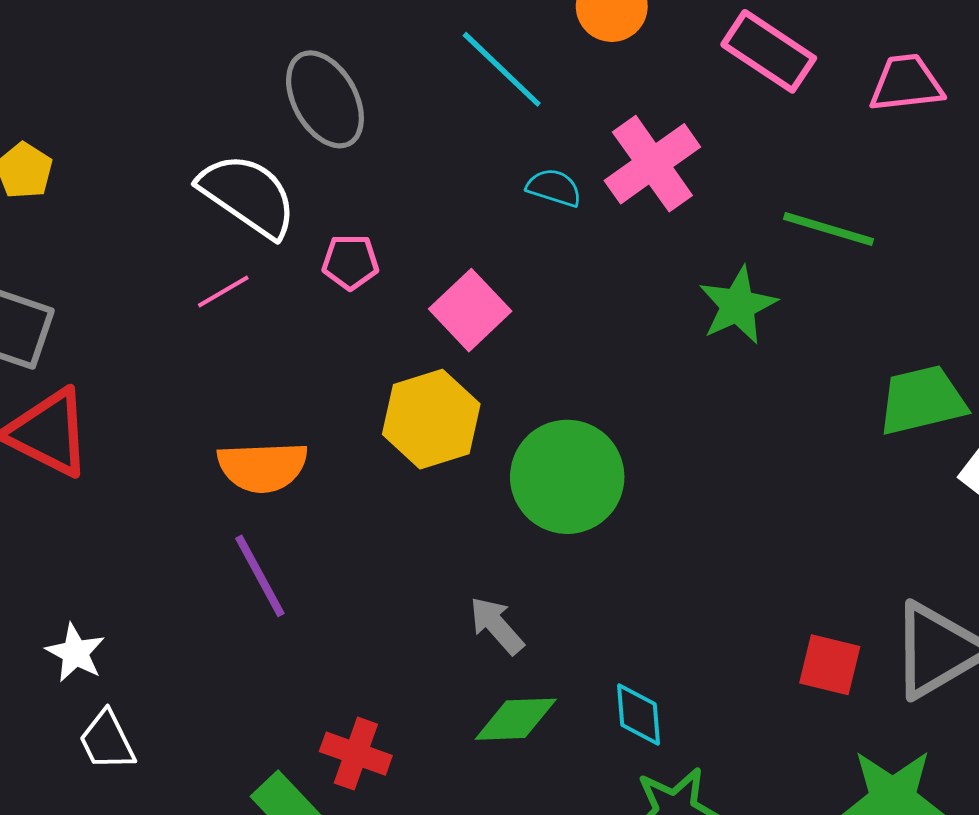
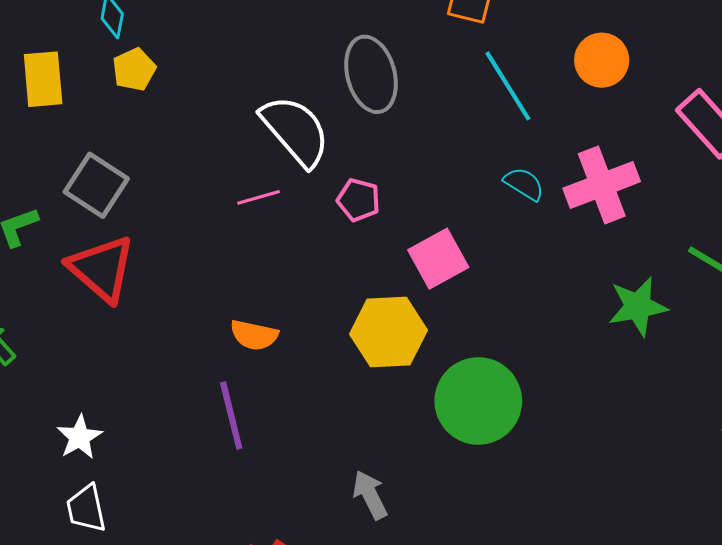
orange semicircle: (263, 467) -> (254, 335), size x0.7
gray arrow: (497, 625) -> (370, 495), moved

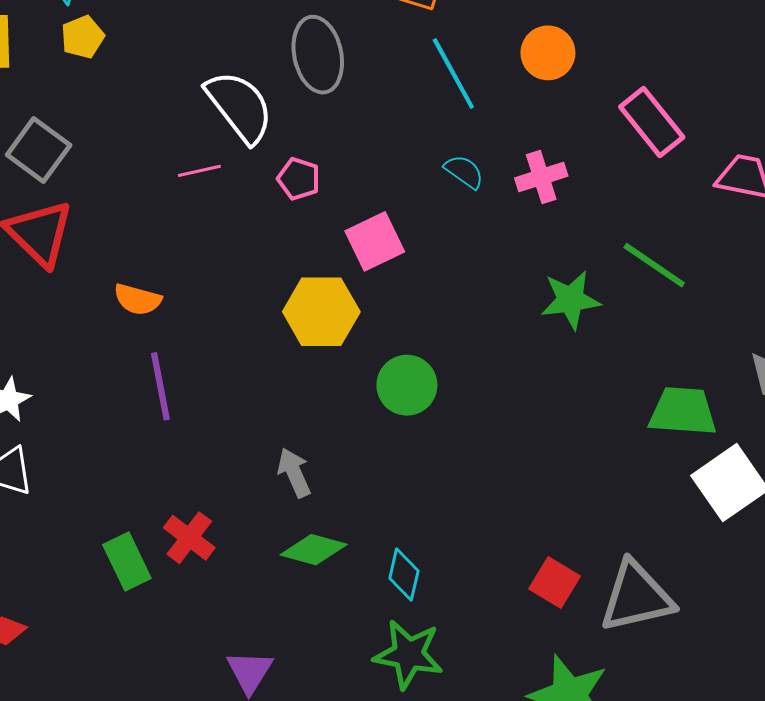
pink cross: (602, 185) -> (541, 177), size x0.7
orange semicircle: (254, 335) -> (138, 299), moved
green circle: (478, 401) -> (407, 385), size x0.7

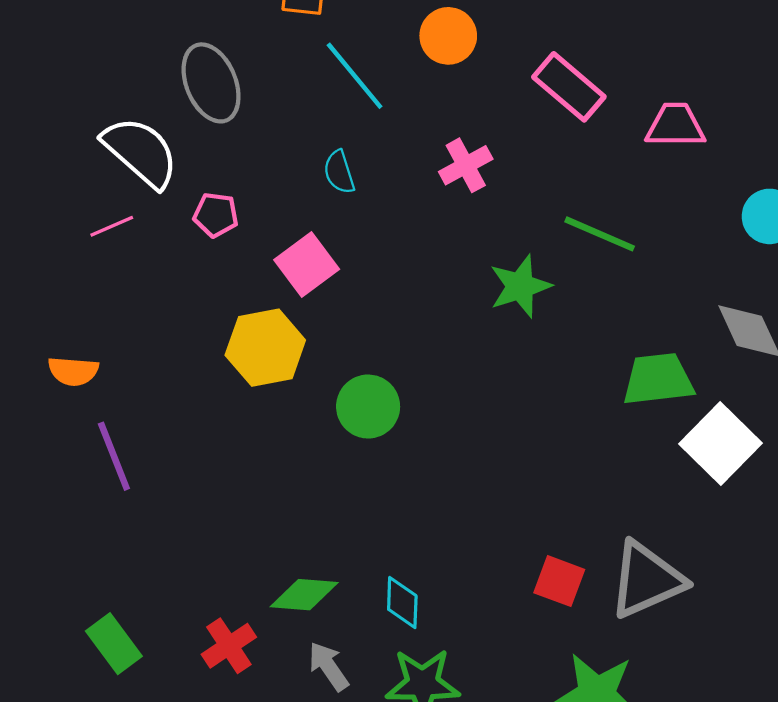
cyan semicircle: (464, 172) -> (339, 172), moved, turned -132
gray arrow: (294, 473) -> (328, 666), moved
red cross: (189, 538) -> (229, 646), moved, turned 30

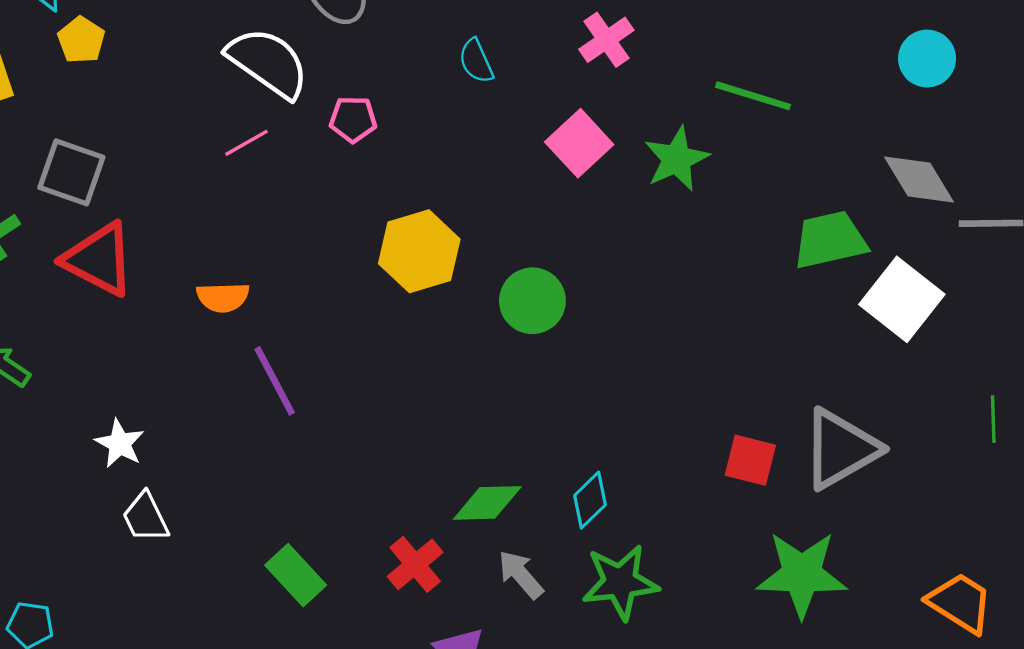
pink square: (307, 264) -> (579, 143), moved
cyan diamond: (402, 603) -> (590, 500), turned 50

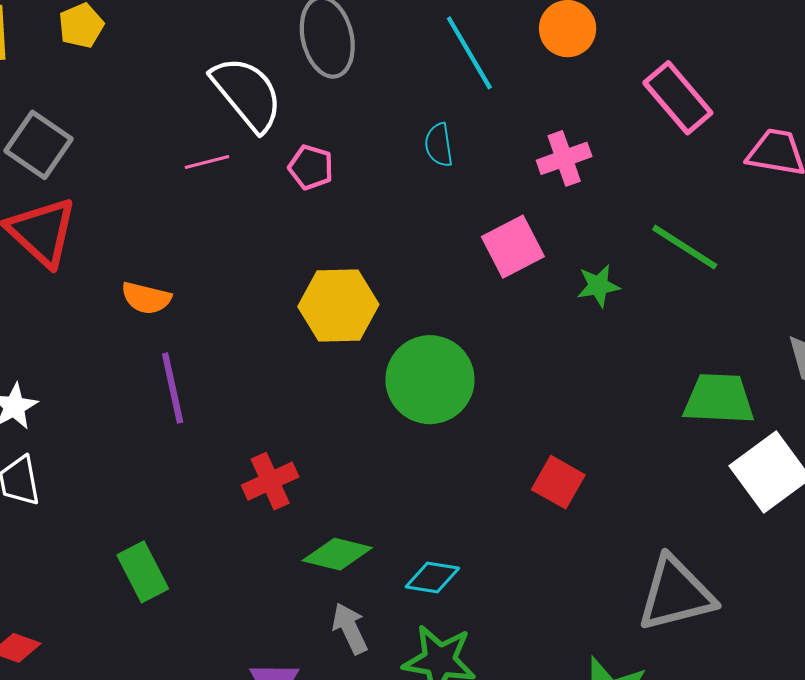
green star: (677, 159) -> (598, 286), size x0.7
green circle: (532, 301) -> (430, 380), size x1.4
red square: (750, 460) -> (558, 482), moved
cyan diamond: (590, 500) -> (432, 577), turned 38
red cross: (415, 564) -> (270, 481), moved

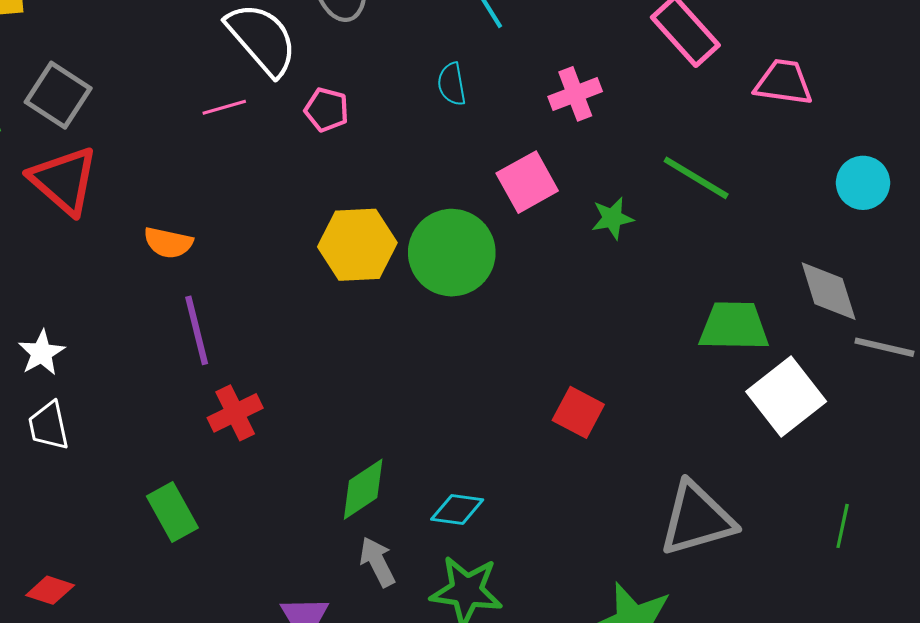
green circle: (430, 380) -> (452, 253), moved
red cross: (270, 481) -> (235, 413), moved
green diamond: (337, 554) -> (363, 489), turned -46

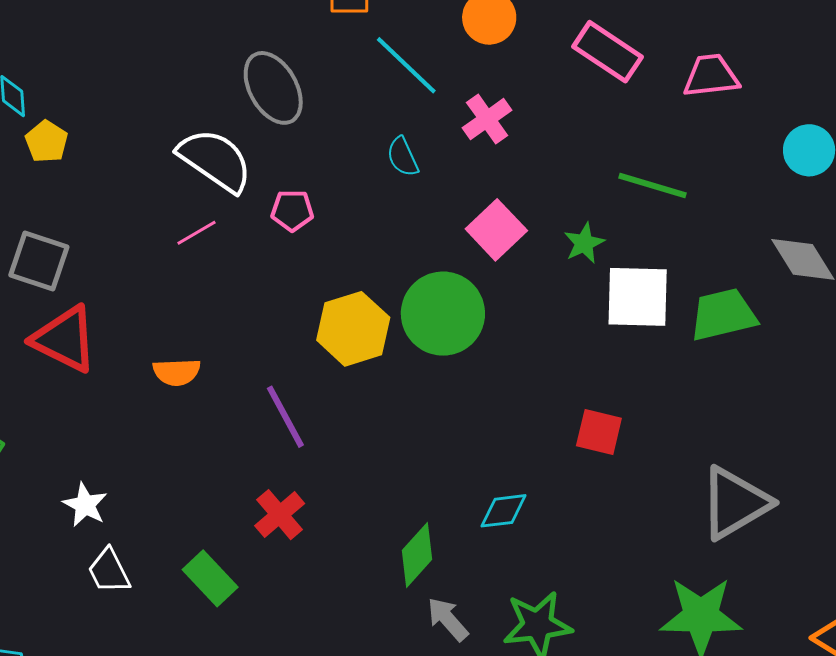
pink cross: (575, 94) -> (487, 119), moved
purple line: (197, 330) -> (285, 417), moved
white square: (786, 397) -> (638, 297), moved, turned -36
cyan diamond: (457, 510) -> (503, 511), moved
green rectangle: (172, 512) -> (210, 578), moved

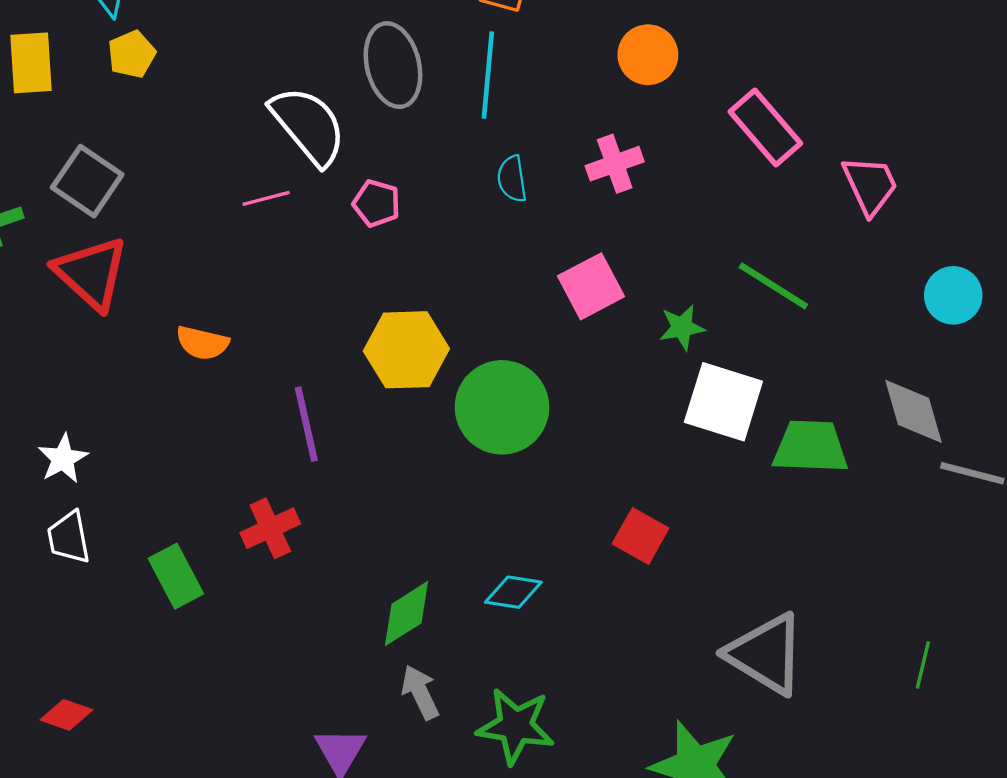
cyan line: (406, 65) -> (488, 75), moved, turned 36
pink trapezoid: (711, 76) -> (870, 185), turned 56
green circle: (443, 314) -> (502, 407), moved
gray triangle: (735, 503) -> (766, 654), turned 46

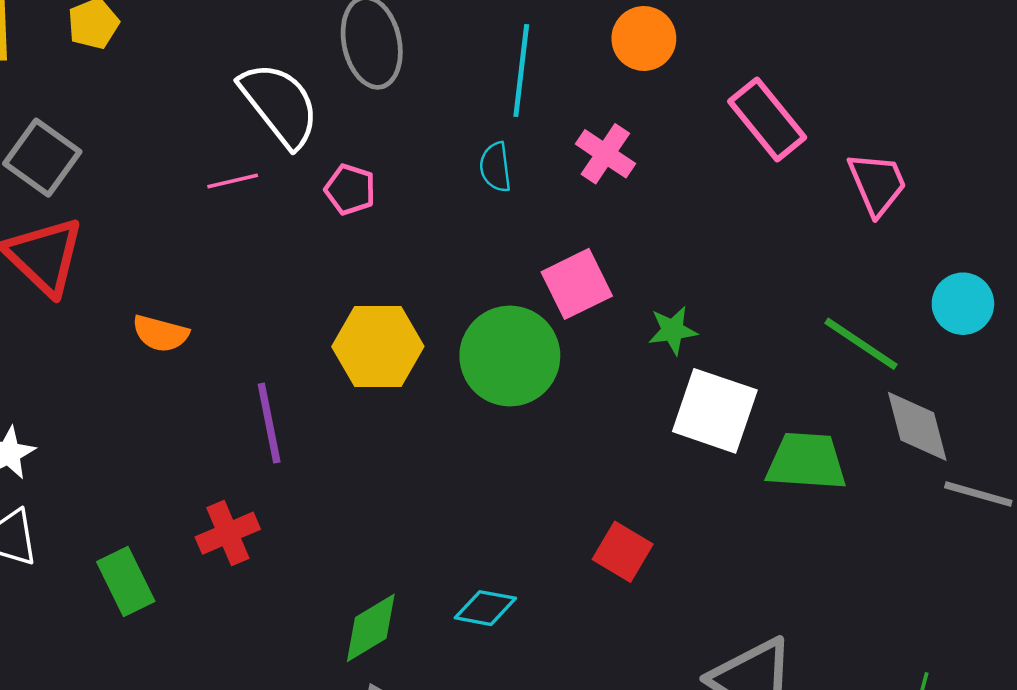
cyan line: (488, 75) -> (521, 70), moved
pink cross: (615, 164) -> (605, 154), turned -38
green line: (773, 286) -> (861, 344), moved
green circle: (502, 407) -> (510, 356), moved

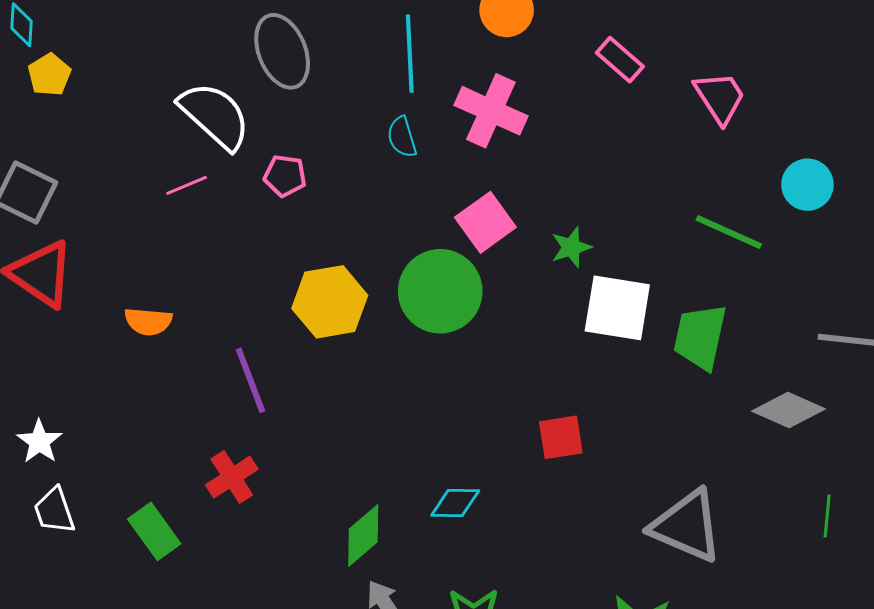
pink rectangle: (767, 119) -> (620, 60), size x0.7
pink cross: (605, 154) -> (491, 111), size x1.4
gray diamond: (917, 426) -> (789, 410), moved, turned -42
green trapezoid: (806, 461) -> (700, 337), turned -72
red square: (623, 552) -> (561, 437), turned -30

